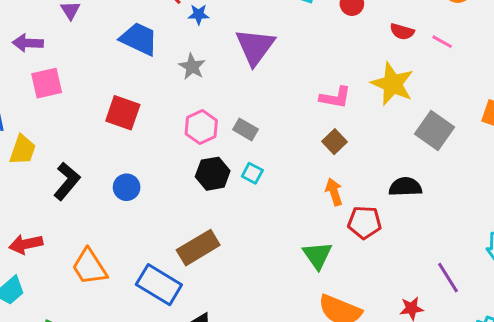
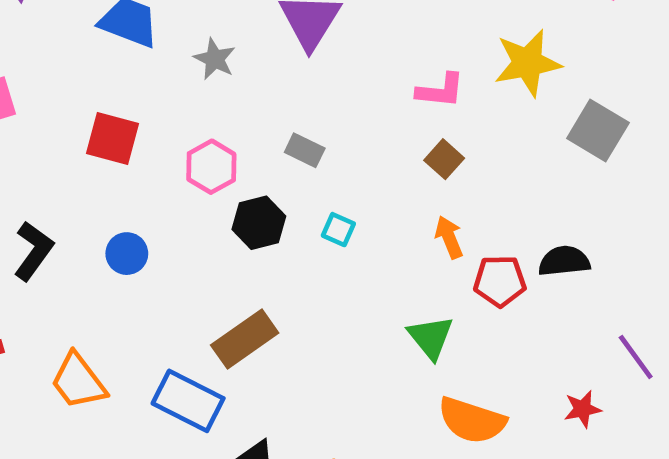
yellow star: (393, 84) -> (528, 63), turned -30
pink hexagon: (201, 127) -> (211, 167), moved
cyan square: (252, 173) -> (338, 230), moved
black semicircle: (405, 187) -> (564, 261), moved

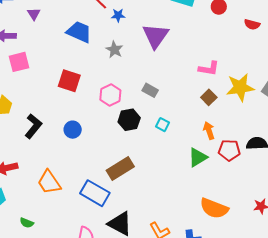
yellow star: (528, 63) -> (240, 87), moved
green triangle: (431, 337) -> (198, 157), moved, turned 35

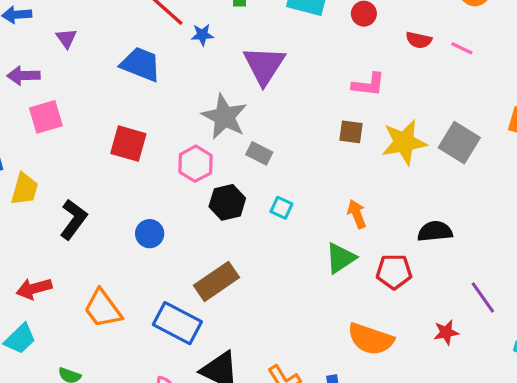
gray star: (114, 50) -> (224, 117), moved, size x1.6
pink L-shape: (209, 68) -> (368, 85), moved
brown square: (209, 97) -> (351, 132), moved, turned -35
blue circle: (73, 130) -> (150, 234), moved
red pentagon: (229, 150) -> (394, 272), moved

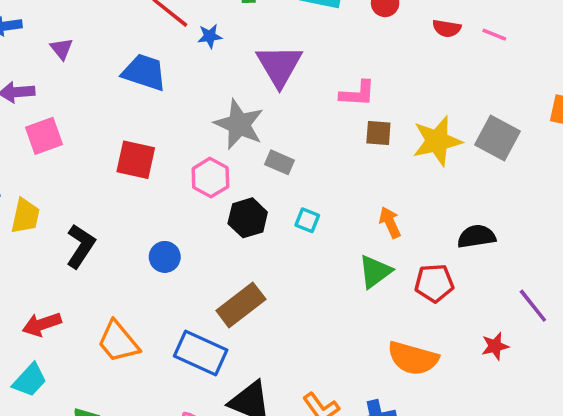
pink L-shape: (368, 85) -> (357, 94), moved

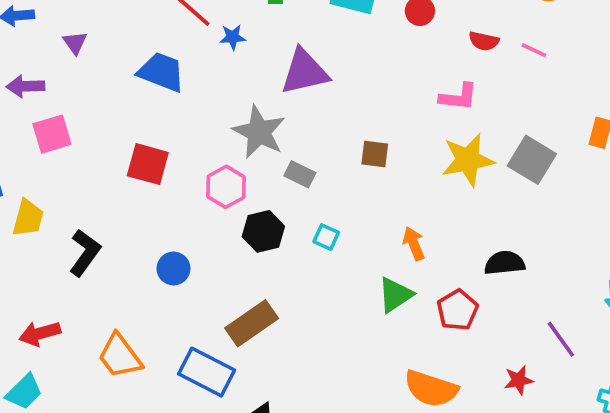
purple triangle: (279, 66) -> (305, 72), turned 45
pink L-shape: (357, 94) -> (458, 97), moved
brown square: (378, 133) -> (375, 154), moved
red pentagon: (434, 283) -> (457, 310), turned -30

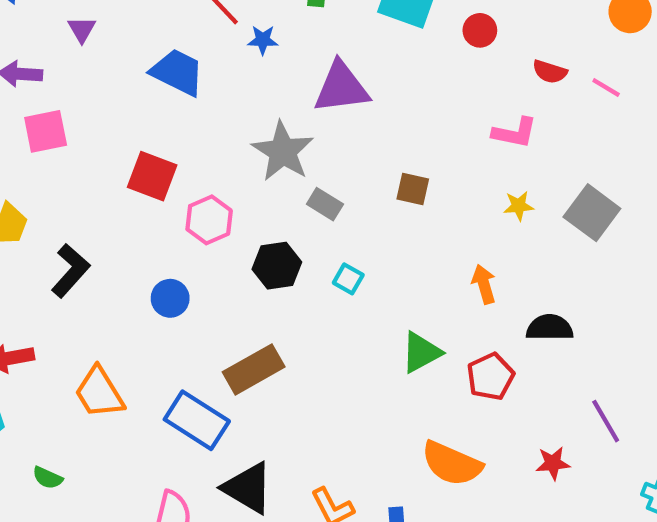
yellow star: (468, 160) -> (519, 206), size x0.5
pink hexagon: (226, 187) -> (209, 220), moved
orange arrow: (414, 244) -> (484, 284), moved

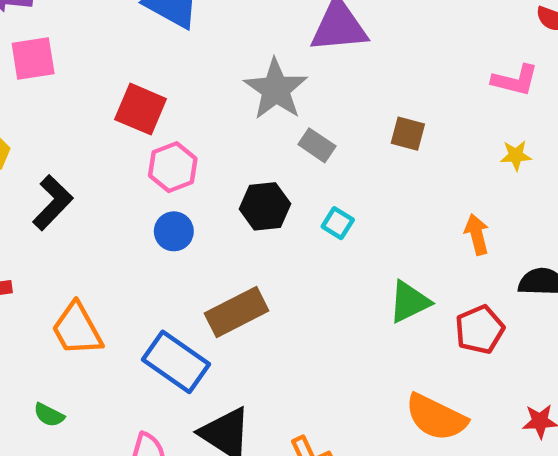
pink hexagon: (209, 220) -> (173, 167), moved
blue circle: (170, 298) -> (174, 231), moved
green semicircle: (48, 478) -> (49, 415), moved

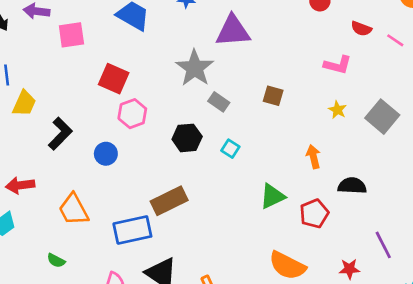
pink square: (33, 59) -> (71, 35), moved
yellow star: (516, 155) -> (337, 110), turned 30
blue circle: (174, 231) -> (106, 154), moved
blue rectangle: (176, 362) -> (132, 230), turned -48

